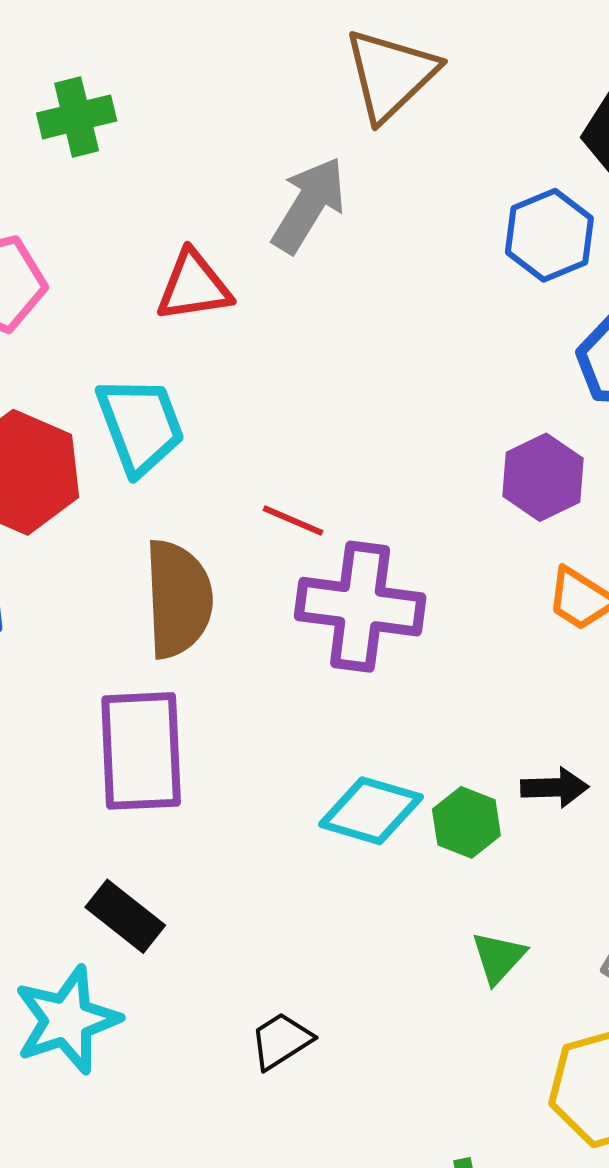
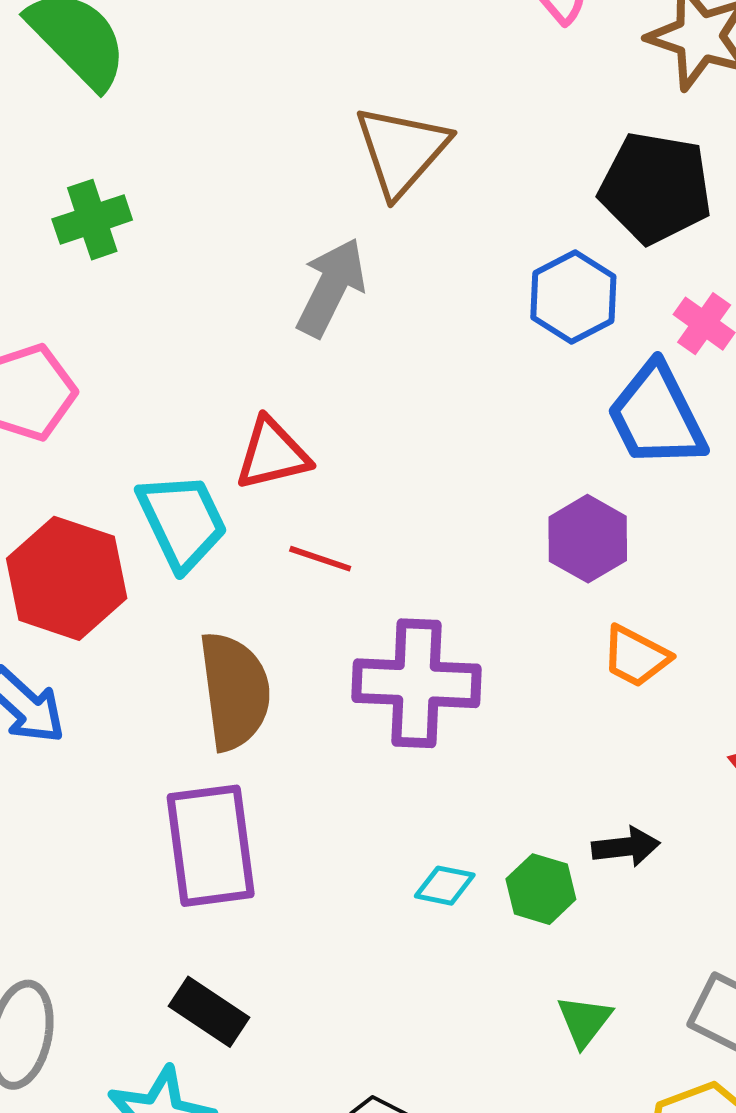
red triangle: (194, 286) -> (272, 454), moved
red line: (293, 521) -> (320, 559), moved
cyan diamond: (371, 811) -> (445, 886), size x0.6

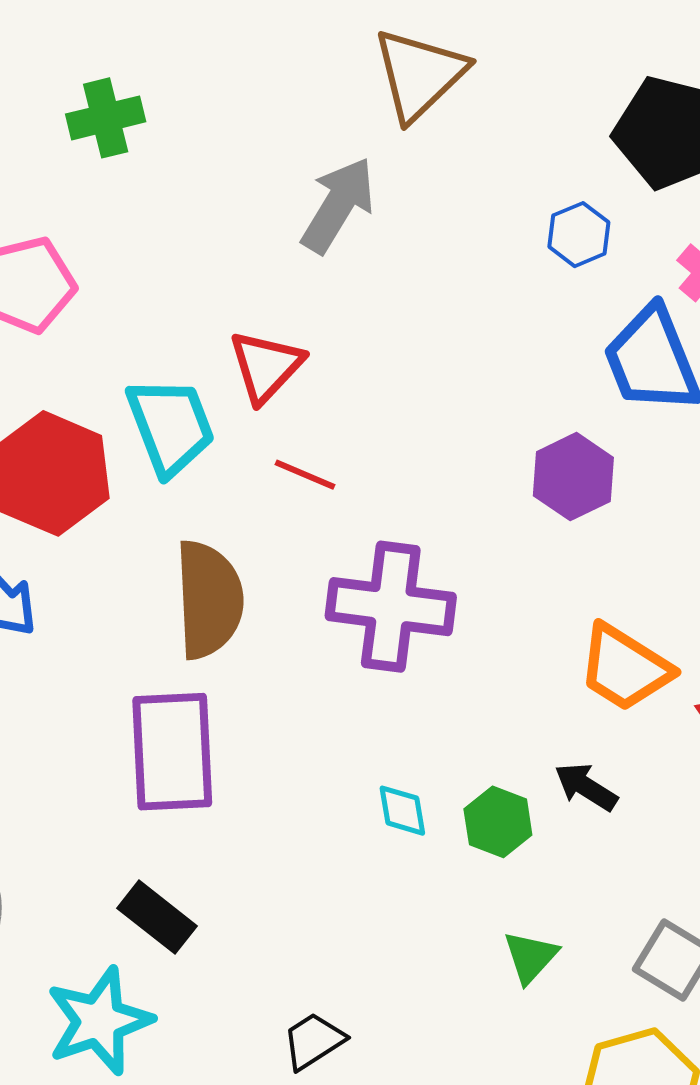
blue hexagon: (573, 297) -> (579, 235), size x0.7
red triangle: (272, 454) -> (266, 366), turned -38
orange trapezoid: (636, 656) -> (625, 668), moved, size x1.4
black arrow: (626, 847) -> (586, 787), turned -146
cyan diamond: (445, 886) -> (402, 811), turned 64

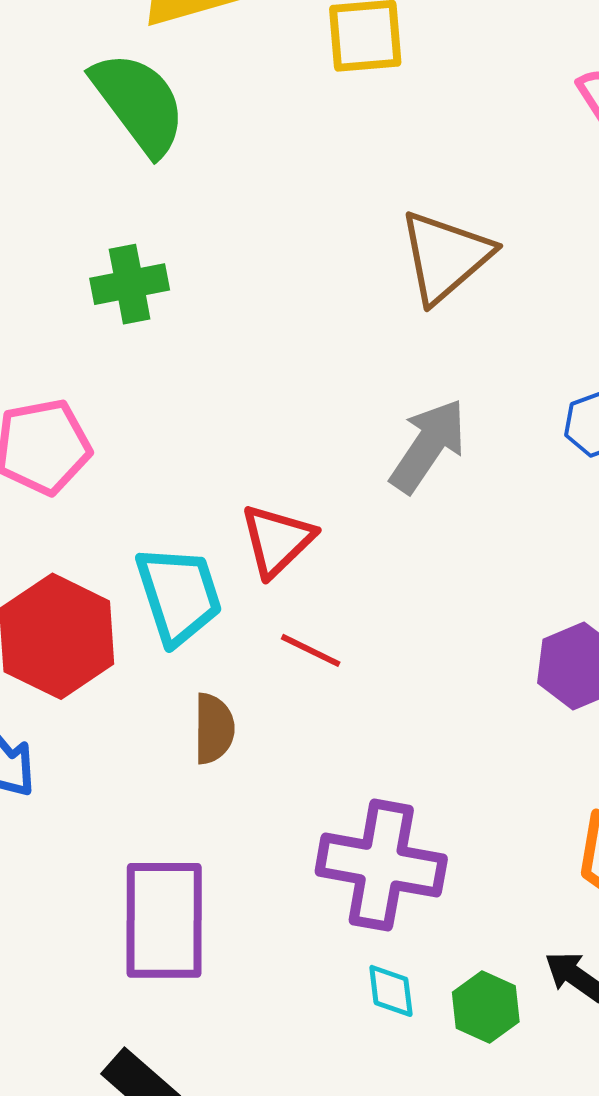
gray arrow: (338, 205) -> (428, 446), moved
brown semicircle: (209, 599) -> (214, 729), moved, size x0.6
purple cross: (391, 607) -> (381, 865), moved

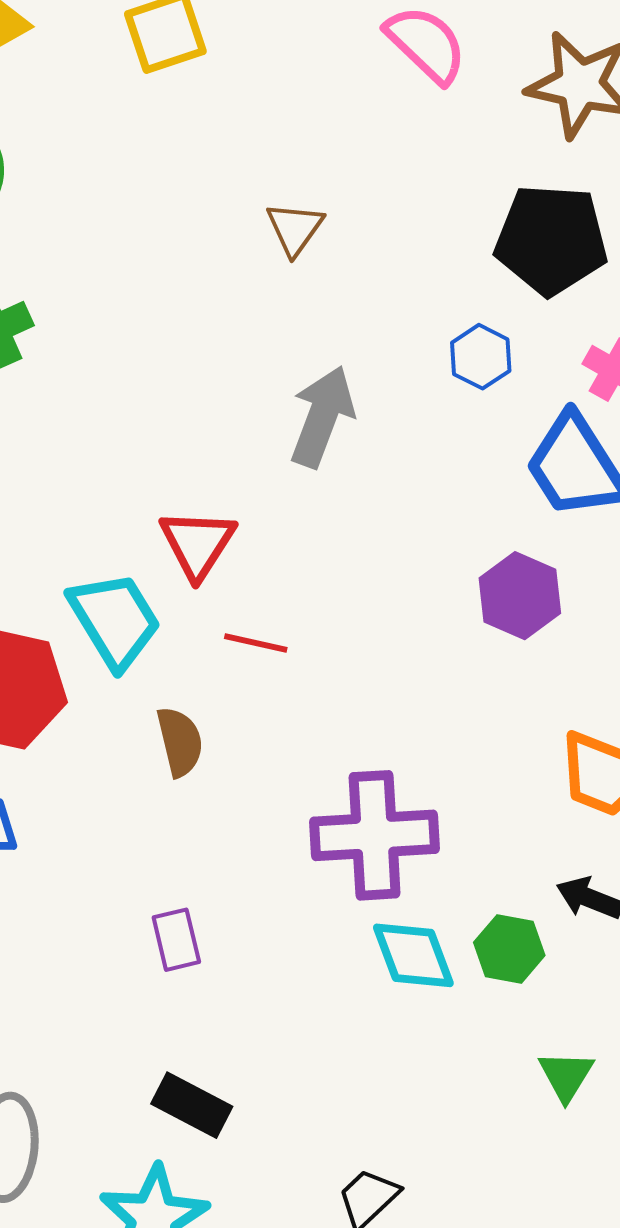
brown triangle: (445, 256) -> (295, 229), size x0.6
purple rectangle: (164, 920) -> (176, 940), size x0.5
cyan diamond: (391, 991) -> (413, 955), size x1.5

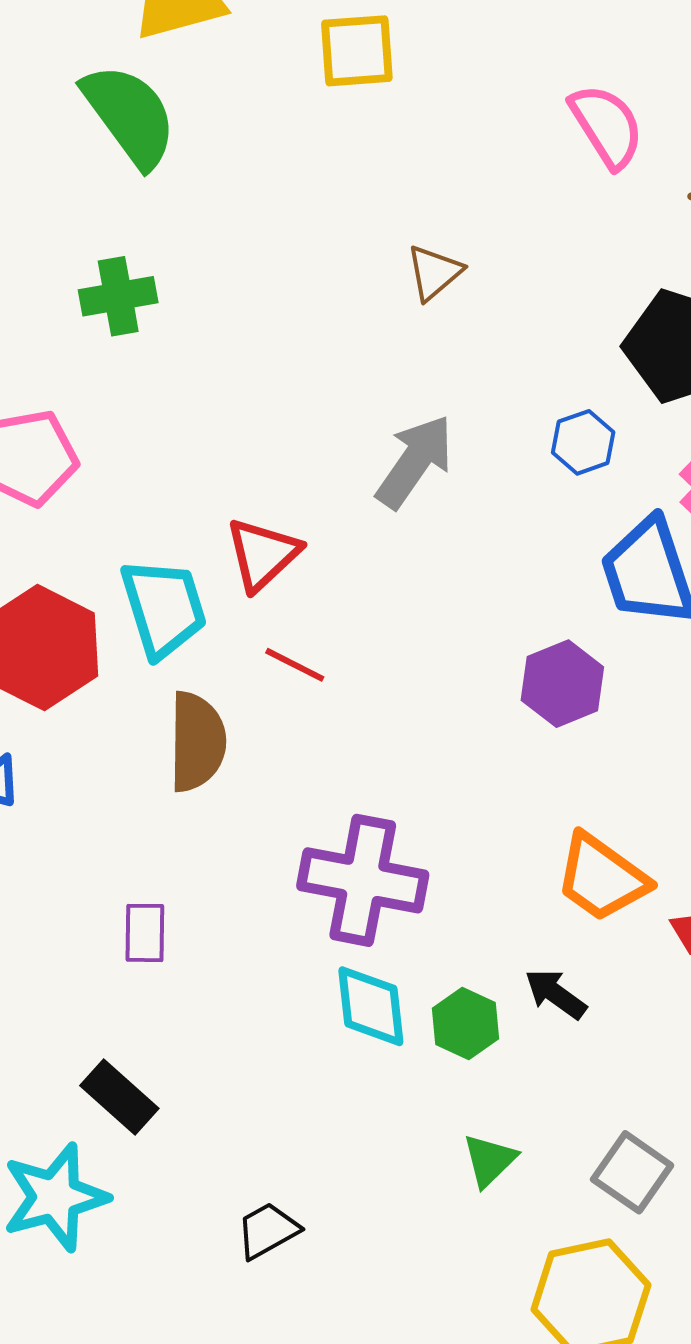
brown semicircle: (180, 742) -> (197, 742), size x1.4

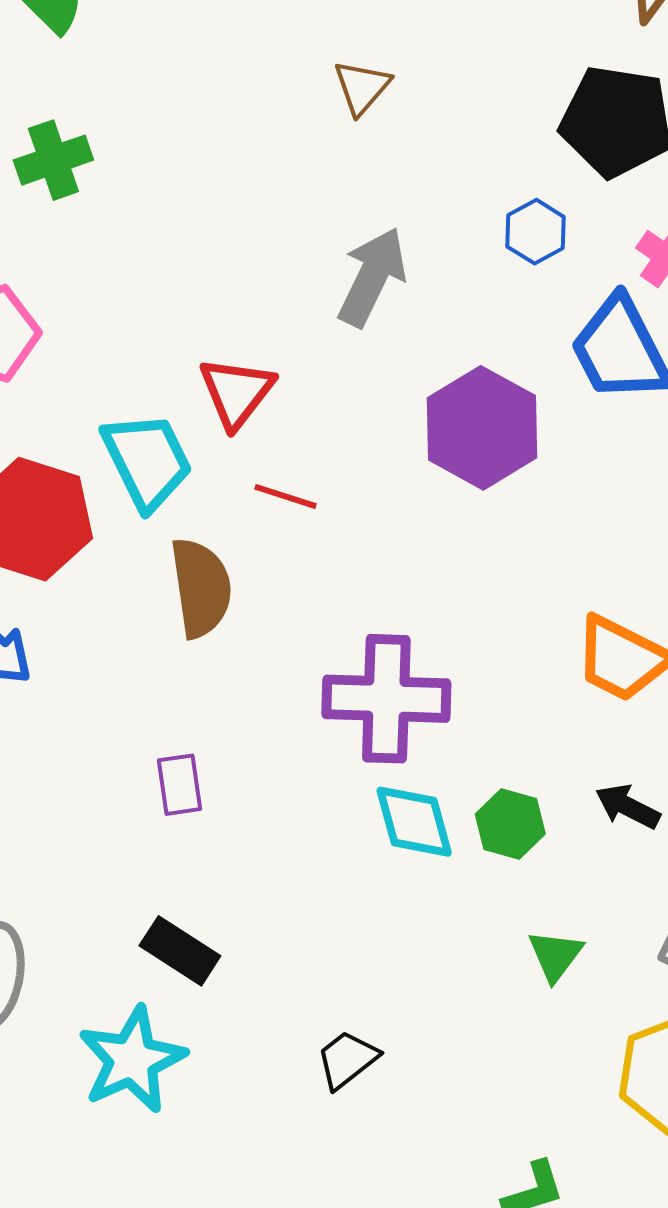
purple hexagon: (562, 684) -> (482, 428), moved, size x1.4
black arrow: (556, 994) -> (628, 807), moved

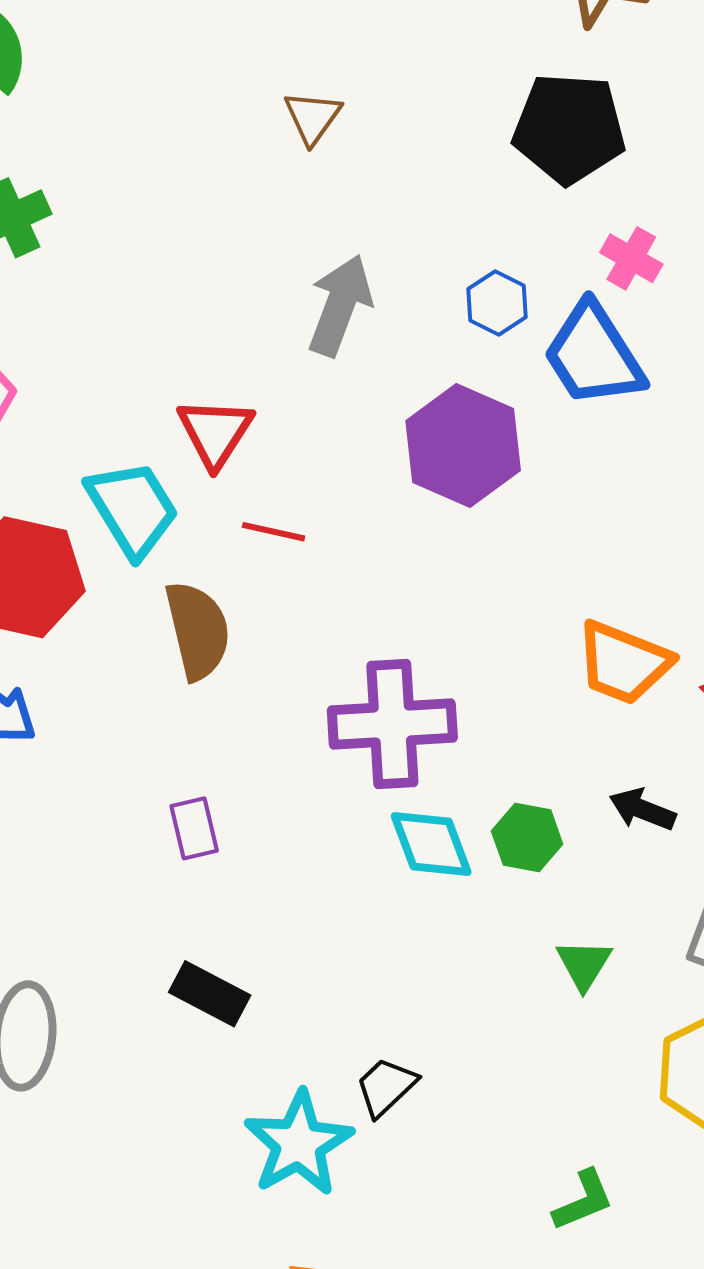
blue hexagon: (536, 232) -> (497, 303), moved
cyan star: (132, 1060) -> (299, 1144), moved

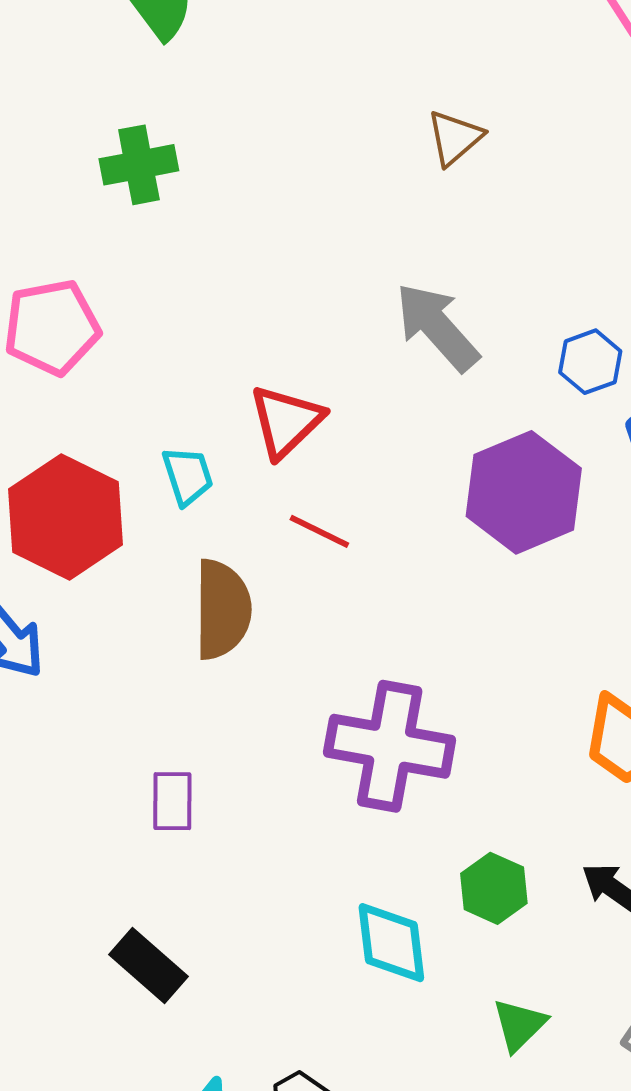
gray arrow: (340, 305) -> (437, 327), turned -76
cyan trapezoid: (132, 509) -> (188, 476), size x0.6
cyan diamond: (431, 844) -> (391, 943), moved

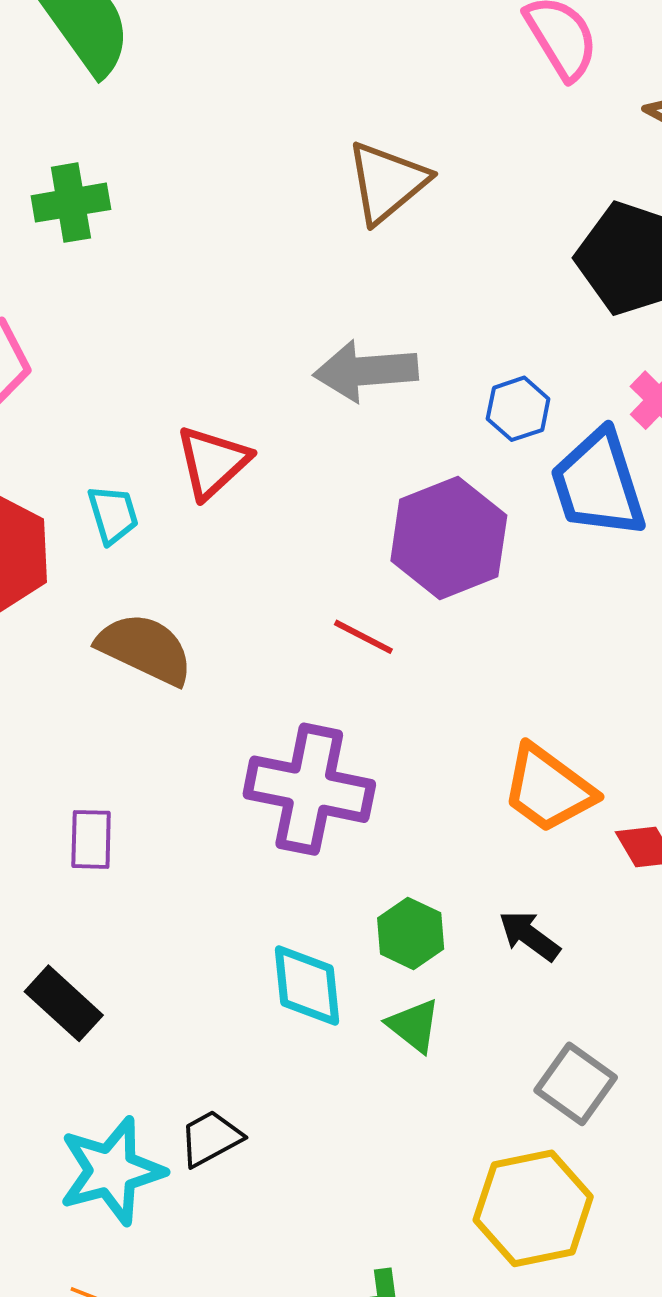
brown triangle: (455, 138) -> (387, 182), size x1.5
gray arrow: (437, 327) -> (366, 371), turned -54
red line: (319, 531) -> (363, 637), moved
brown semicircle: (222, 609) -> (145, 649), turned -66
green triangle: (519, 1025) -> (414, 1026), moved, turned -38

